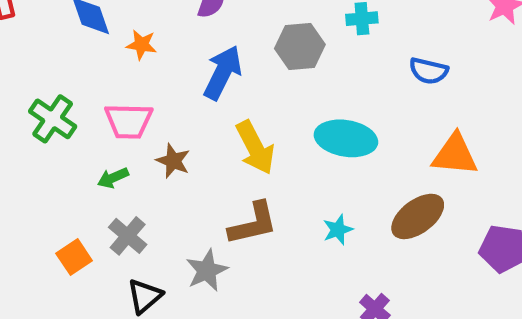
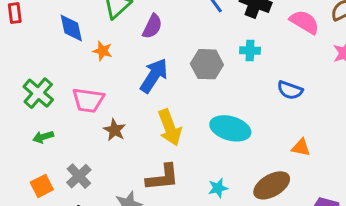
orange triangle: (455, 155) -> (301, 147), size x0.6
green arrow: (113, 178) -> (43, 137), moved

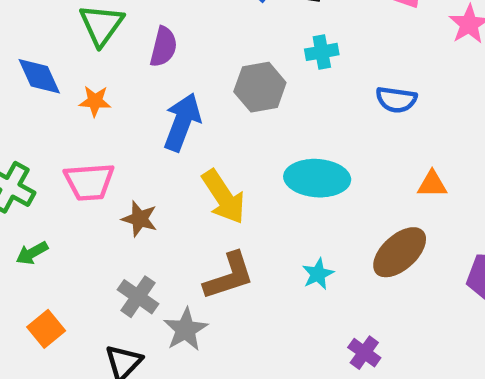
gray cross: (79, 176) -> (138, 297), moved

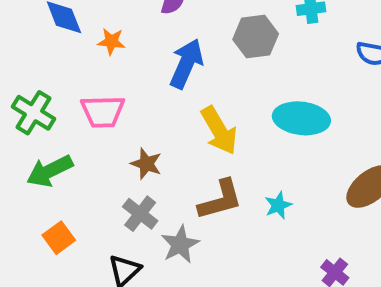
brown star: (140, 219) -> (146, 164), moved
green arrow: (32, 253) -> (50, 171), size x1.6
cyan star: (318, 274) -> (278, 205), moved

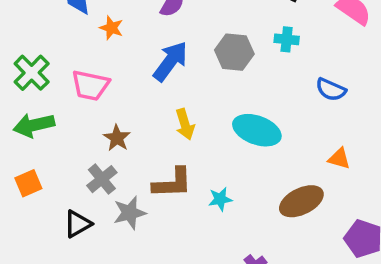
yellow arrow: (219, 130) -> (185, 124), size x0.7

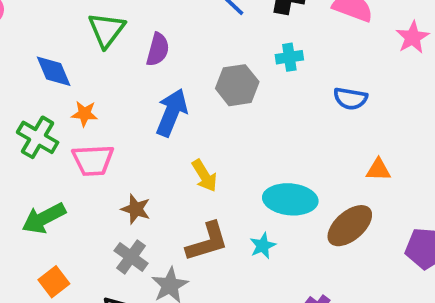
orange star: (111, 28) -> (84, 114), moved
green cross: (32, 73) -> (38, 137), moved
cyan ellipse: (257, 130) -> (290, 199), moved

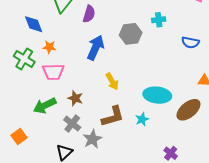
green arrow: (44, 218) -> (45, 106), moved
orange square: (54, 282) -> (19, 137), moved

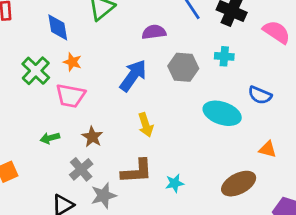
purple semicircle: (89, 14) -> (154, 32), moved, turned -126
cyan ellipse: (157, 95) -> (222, 113), moved
green arrow: (45, 106) -> (50, 138), size x0.6

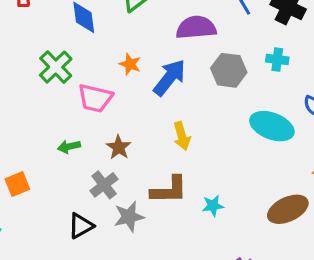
purple semicircle: (154, 32) -> (196, 28), size x1.4
orange star: (72, 62) -> (130, 64), moved

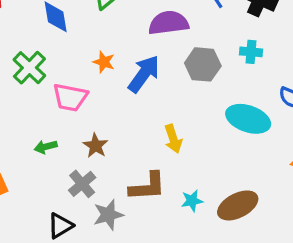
yellow arrow: (182, 136) -> (173, 139), moved
brown ellipse: (288, 209) -> (238, 205), moved

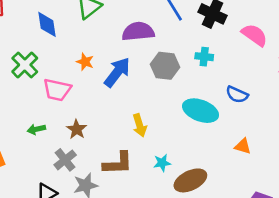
cyan star: (192, 201) -> (162, 163), moved

